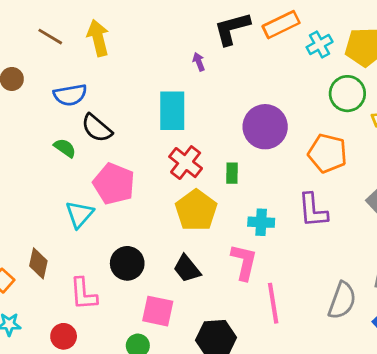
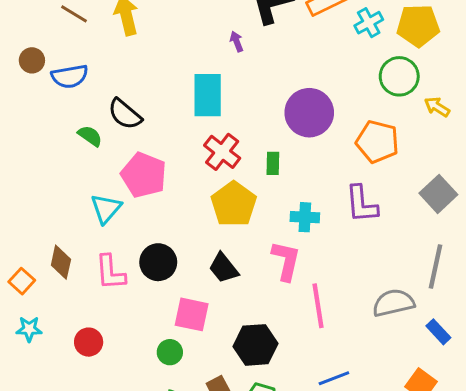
blue semicircle: (70, 95) -> (70, 76), moved
pink L-shape: (83, 294) -> (110, 272), moved
gray semicircle: (342, 300) -> (393, 303), turned -123

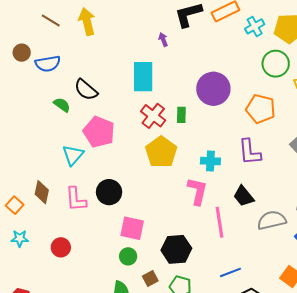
green rectangle: (273, 163) -> (181, 115), moved
black trapezoid: (224, 268) -> (244, 196), moved
green circle: (170, 352) -> (128, 256), moved

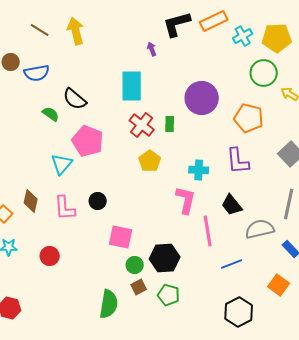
yellow pentagon: (161, 152) -> (150, 161), size x0.7
black circle: (109, 192) -> (98, 201), size x0.7
green circle: (128, 256) -> (135, 265), moved
blue line: (230, 272) -> (232, 264), moved

